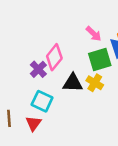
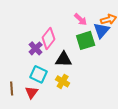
yellow cross: (95, 83) -> (63, 81), moved

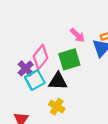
green square: (86, 40) -> (69, 59), moved
cyan square: (39, 74) -> (35, 80), moved, turned 36

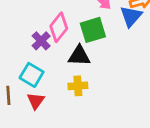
cyan square: (35, 80) -> (32, 75), moved, turned -30
yellow cross: (57, 107) -> (78, 86), turned -35

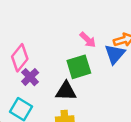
pink diamond: (59, 27) -> (20, 58), moved

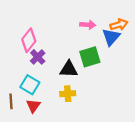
pink arrow: (88, 40) -> (88, 25), turned -40
green square: (79, 67) -> (90, 57), moved

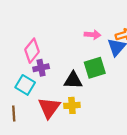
purple cross: (38, 57) -> (41, 68), turned 32
cyan square: (30, 85) -> (25, 85), moved
red triangle: (33, 106) -> (49, 108), moved, size x1.5

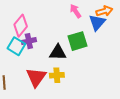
pink arrow: (93, 35) -> (75, 11), turned -128
cyan square: (25, 85) -> (16, 46), moved

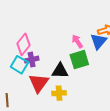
pink arrow: (75, 11) -> (77, 41), moved
red triangle: (36, 77) -> (39, 83), moved

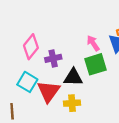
purple cross: (32, 60) -> (53, 58), moved
cyan square: (19, 65) -> (27, 82), moved

